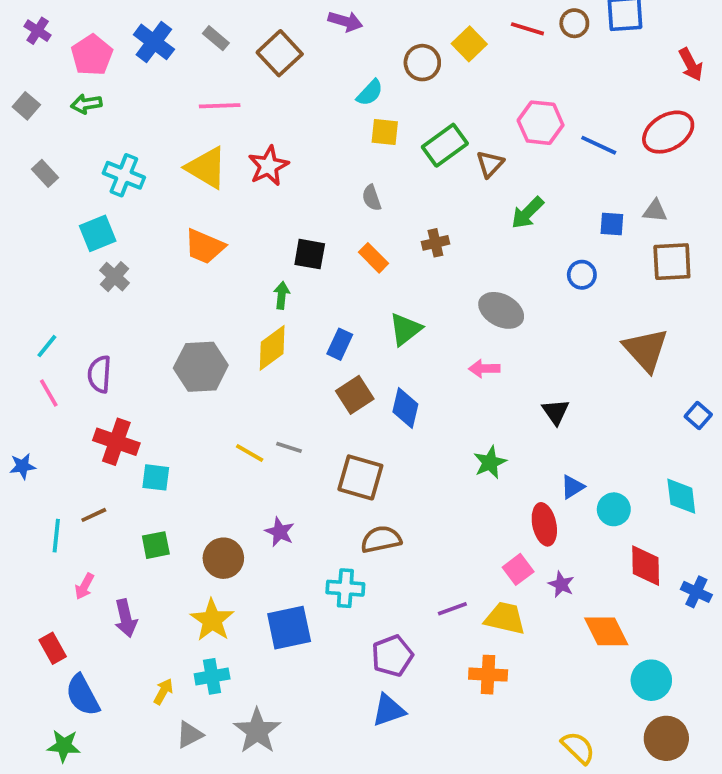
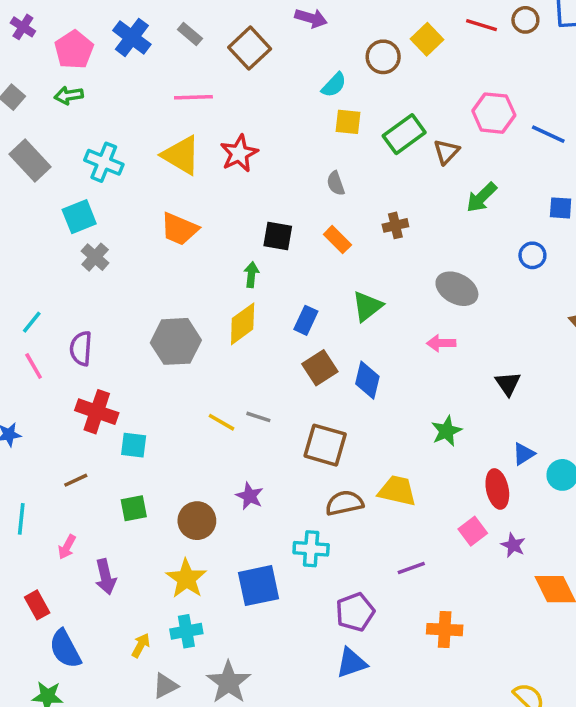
gray rectangle: (45, 173) -> (30, 160), size x1.6
cyan line: (56, 536) -> (21, 519), moved
yellow trapezoid: (505, 618) -> (397, 491), moved

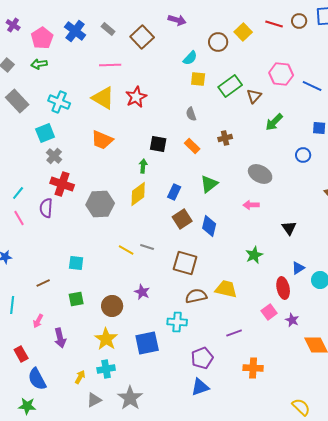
red cross: (97, 412) -> (62, 184), moved

